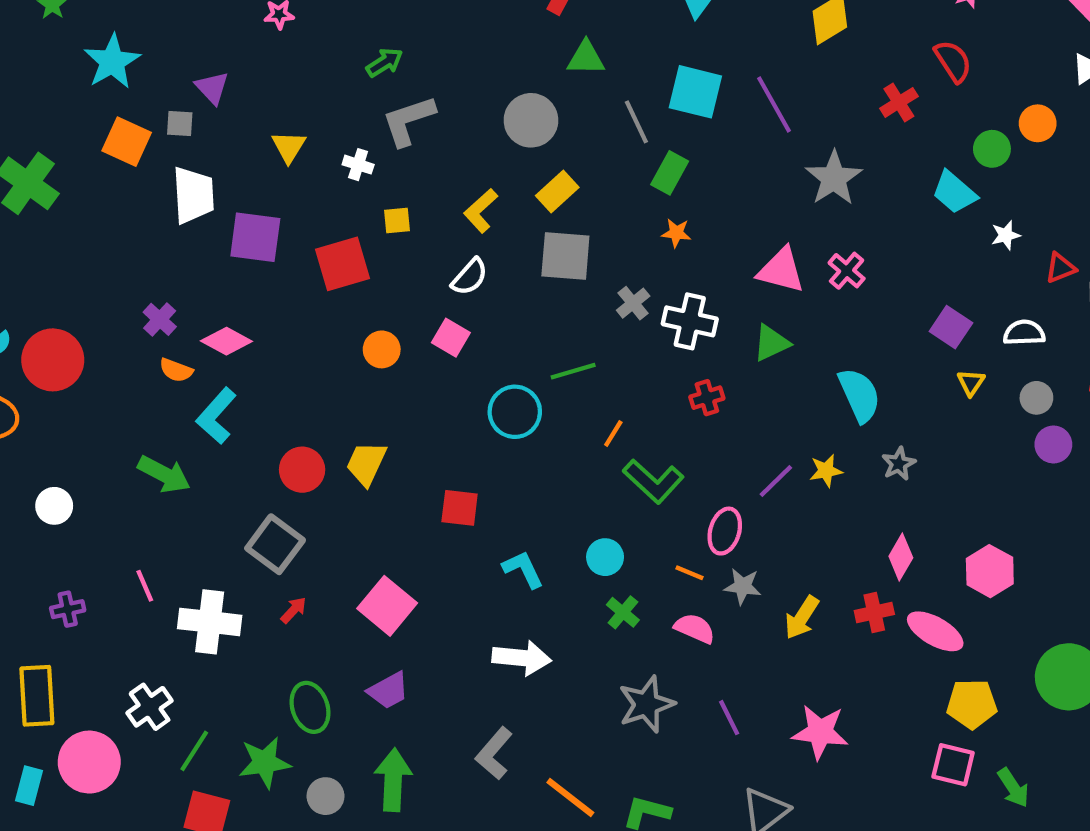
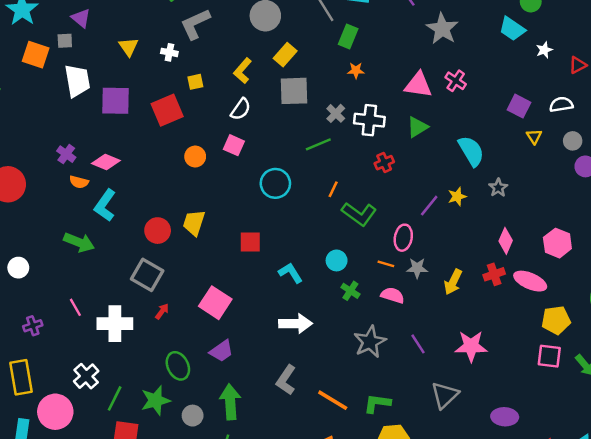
green line: (573, 371) -> (318, 144), moved

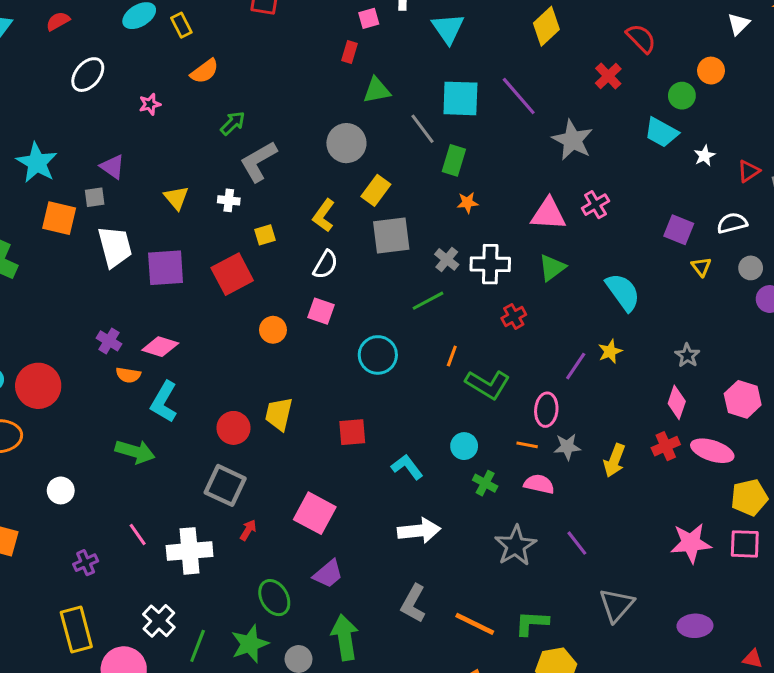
pink cross: (456, 81) -> (595, 205), turned 30
gray star: (498, 188) -> (687, 355), moved
pink star: (471, 346) -> (691, 543), moved

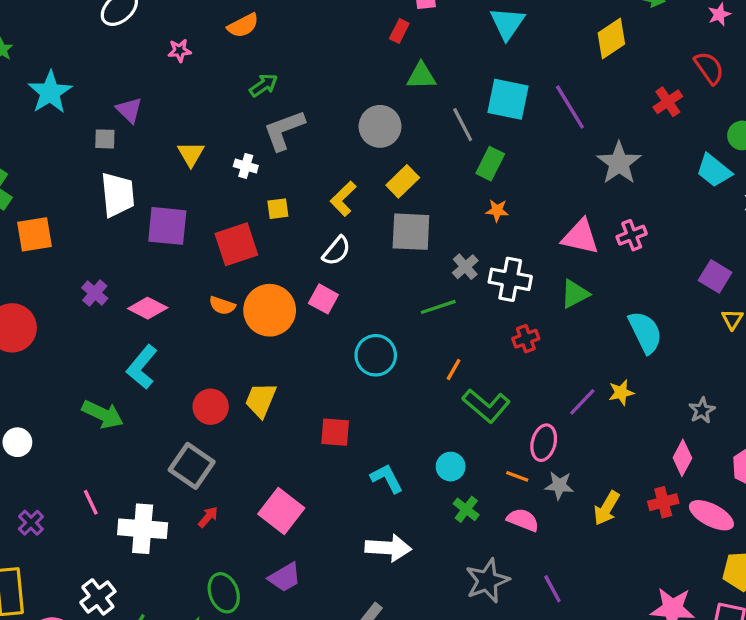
orange square: (59, 218) -> (34, 234), moved, turned -32
orange circle: (273, 330) -> (270, 310), size x1.8
orange semicircle: (128, 375) -> (222, 306), moved
purple cross: (86, 563) -> (31, 523), turned -30

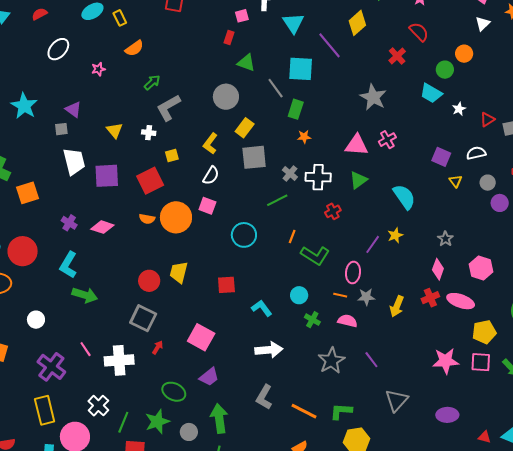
green triangle: (421, 76) -> (246, 63), turned 30
purple line: (570, 107) -> (329, 45), moved
cyan L-shape: (142, 367) -> (68, 265), moved
purple cross: (31, 523) -> (51, 367), size x1.8
green ellipse: (224, 593) -> (174, 392), turned -35

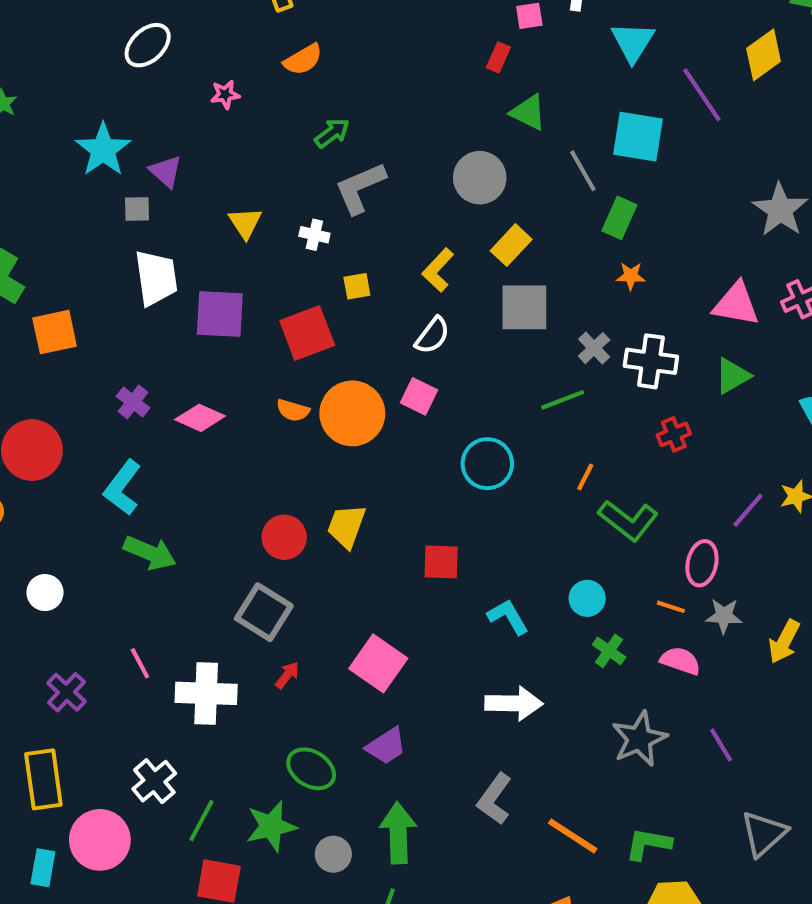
cyan star: (24, 106) -> (103, 150), moved
purple cross: (51, 367) -> (66, 692), size x0.7

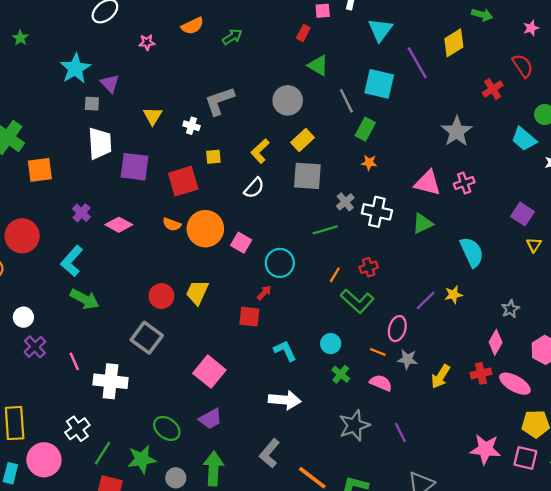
green arrow: (332, 133) -> (232, 37), moved
pink square: (419, 396) -> (241, 243), moved
red cross: (674, 434) -> (369, 267), moved
red arrow: (287, 675) -> (264, 293), moved
purple cross: (66, 692) -> (35, 347), moved

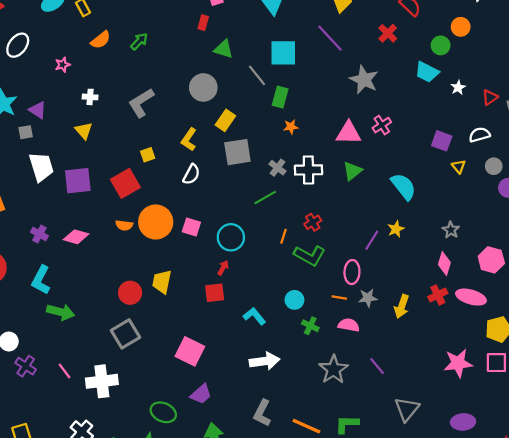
purple line: (417, 63) -> (330, 38), moved
white cross: (191, 126) -> (90, 97), moved
gray square: (147, 338) -> (126, 334), turned 36

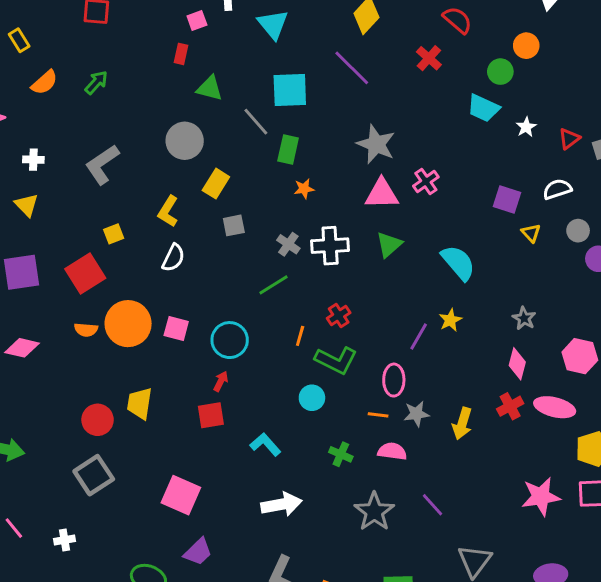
gray star: (364, 80) -> (376, 144), moved
gray square: (237, 152) -> (234, 225), size x0.6
cyan circle: (294, 300) -> (312, 398), moved
white cross: (102, 381) -> (65, 540), size x0.5

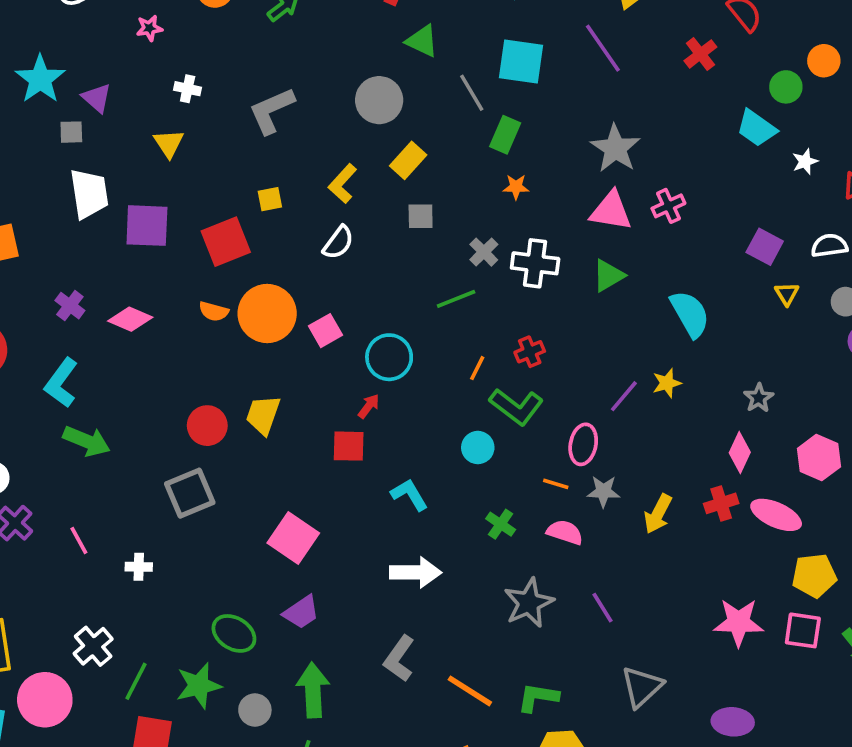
pink square: (176, 329) -> (326, 331), turned 35

